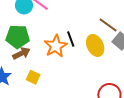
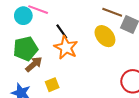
black line: (71, 39) -> (62, 31), moved
yellow square: (33, 77) -> (52, 85), turned -32

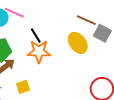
orange star: (66, 47) -> (39, 51), turned -30

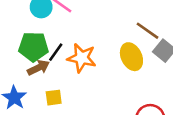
black line: (36, 36) -> (56, 52), moved, turned 56

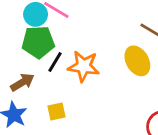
green pentagon: (33, 47) -> (38, 42), moved
brown arrow: (38, 68) -> (22, 82), moved

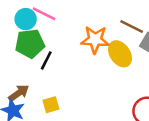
orange star: (84, 66) -> (95, 40), moved
brown arrow: (22, 82) -> (19, 93), moved

